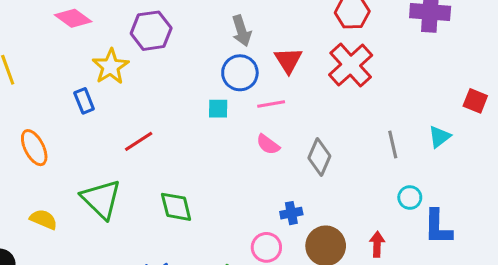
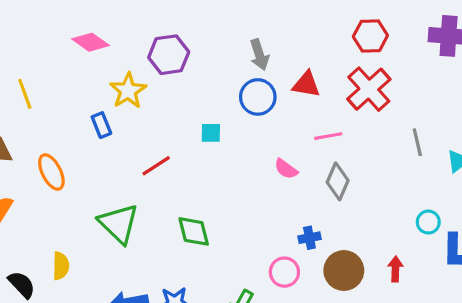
red triangle: (288, 60) -> (306, 84), turned -48
pink line: (271, 104) -> (328, 136), moved
cyan square: (218, 109) -> (211, 133), moved
gray line: (393, 145) -> (417, 142), moved
yellow semicircle: (44, 219) -> (61, 266), moved, turned 68

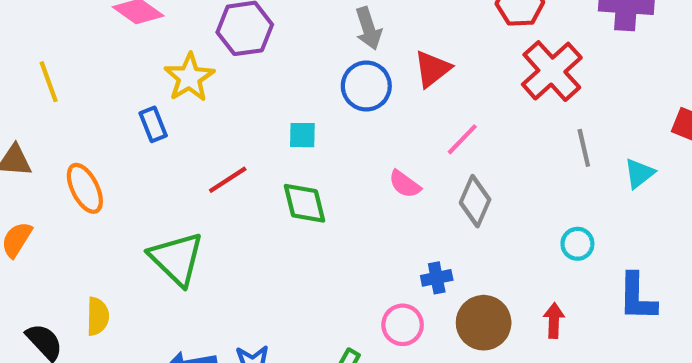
red triangle: (306, 84) -> (432, 69), turned -48
red cross: (369, 89) -> (552, 71), moved
pink line: (328, 136) -> (462, 139), turned -36
cyan circle: (428, 222) -> (577, 244), moved
green diamond: (194, 231) -> (304, 203), moved

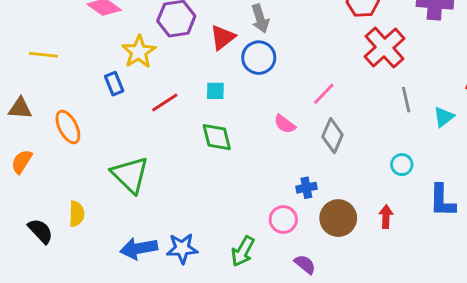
red triangle: (432, 69) -> (223, 37), moved
yellow line: (49, 82) -> (43, 55), turned -64
red line: (228, 180) -> (165, 102), moved

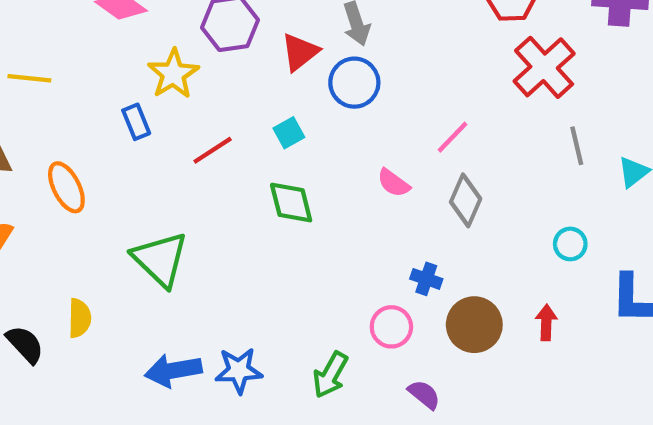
cyan square: (215, 91) -> (289, 133), turned -30
blue cross: (306, 188) -> (426, 279), turned 30

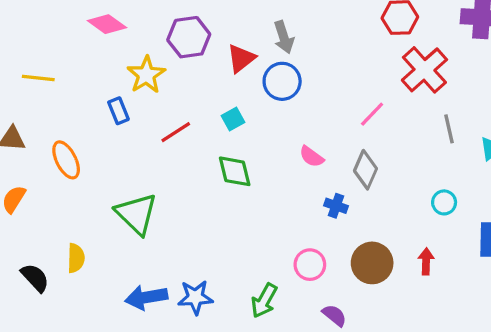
pink line: (452, 137) -> (372, 114), moved
blue cross: (426, 279) -> (336, 206), moved

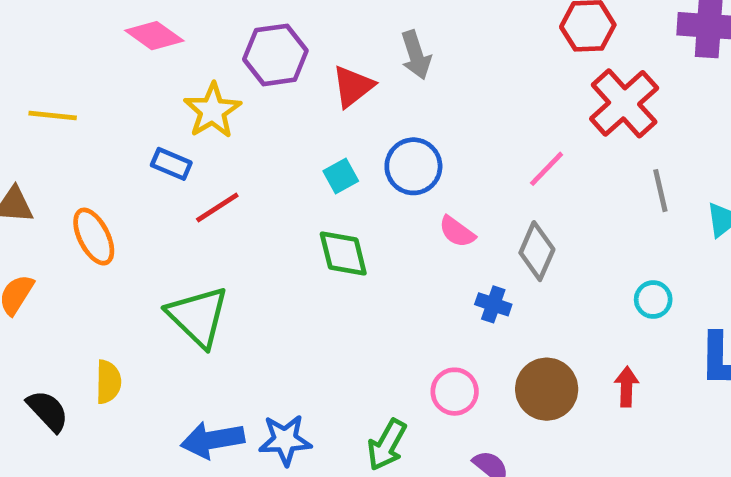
blue circle: (282, 81) -> (413, 166), moved
blue rectangle: (118, 111) -> (171, 164), turned -45
red line: (176, 132) -> (217, 208), moved

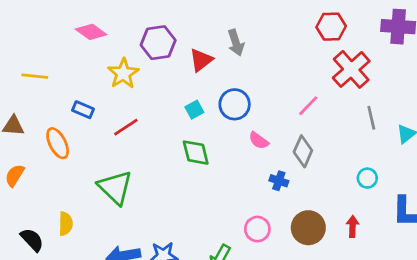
blue rectangle: (171, 164) -> (83, 110), moved

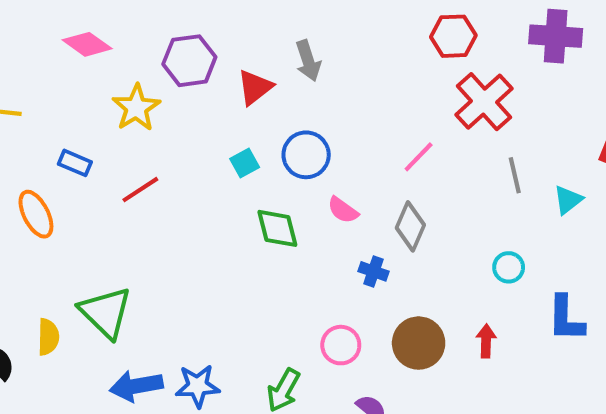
green diamond: (196, 153) -> (277, 228), moved
green triangle: (115, 187) -> (106, 312), moved

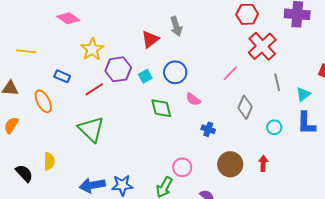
purple hexagon: (189, 61) -> (118, 69), moved
gray diamond: (410, 226) -> (245, 107), moved
green triangle: (106, 312) -> (91, 129), moved
blue L-shape: (566, 318) -> (306, 123), moved
pink circle: (341, 345) -> (182, 167), moved

